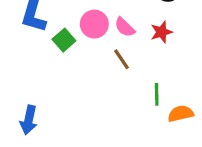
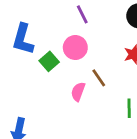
pink semicircle: (125, 27) -> (78, 92), moved, turned 66

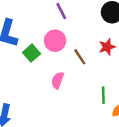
brown line: (99, 78) -> (80, 57), moved

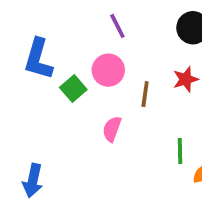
brown line: (80, 57) -> (145, 94), turned 42

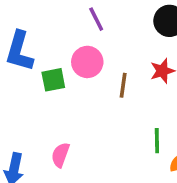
green square: (73, 88) -> (53, 80), turned 30
pink semicircle: (112, 129) -> (60, 155), moved

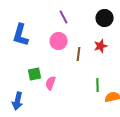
green square: (53, 80) -> (35, 74), moved
pink semicircle: (60, 155) -> (51, 83), moved

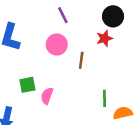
red star: (101, 46) -> (104, 38), moved

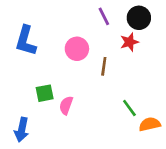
purple line: (63, 15) -> (104, 16), moved
green line: (104, 98) -> (129, 108), turned -35

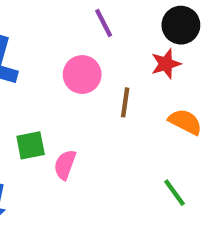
purple line: (104, 16) -> (104, 23), moved
green line: (129, 108) -> (174, 193), moved
orange semicircle: (150, 124) -> (185, 122), moved, turned 40

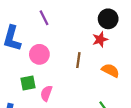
purple line: (104, 23) -> (44, 18), moved
pink circle: (82, 75) -> (39, 54), moved

